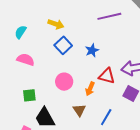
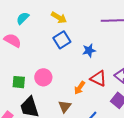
pink semicircle: (26, 60) -> (13, 40), moved
pink circle: (64, 82) -> (43, 77), moved

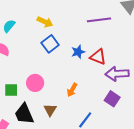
red triangle: (98, 78) -> (98, 57), moved
brown triangle: (65, 106) -> (50, 110), moved

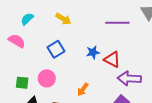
blue square: (50, 44) -> (56, 49), moved

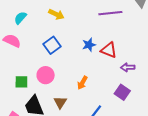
purple arrow: (129, 78) -> (128, 67), size x0.6

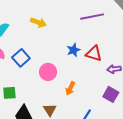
blue square: (52, 45) -> (21, 58), moved
pink circle: (46, 75) -> (48, 72), moved

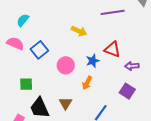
yellow arrow: (38, 23) -> (79, 31), moved
blue star: (73, 50) -> (93, 61), moved

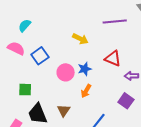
blue star: (93, 61) -> (85, 69), moved

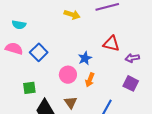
cyan semicircle: (25, 25) -> (19, 25), turned -112
yellow arrow: (80, 39) -> (72, 15), moved
pink circle: (66, 72) -> (68, 75), moved

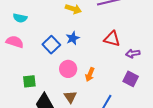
blue square: (39, 52) -> (51, 45), moved
blue star: (85, 58) -> (73, 38), moved

